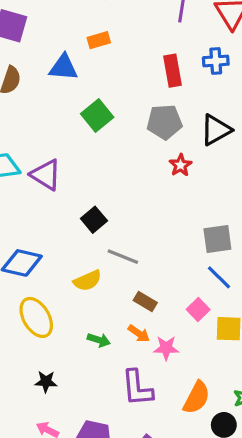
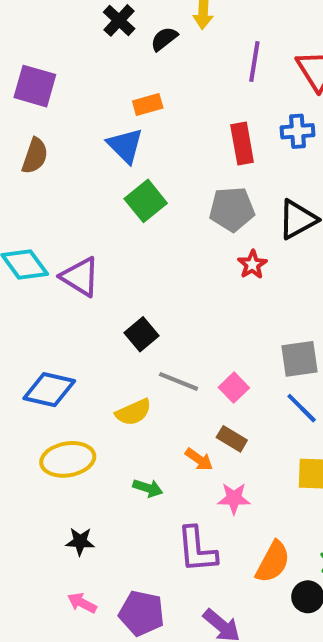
blue triangle: (63, 67) -> (125, 146), moved, turned 40
brown rectangle: (145, 301) -> (232, 439), moved
pink square: (198, 309) -> (234, 388), moved
yellow ellipse: (36, 317) -> (68, 459), turned -69
orange arrow: (139, 334) -> (199, 459), moved

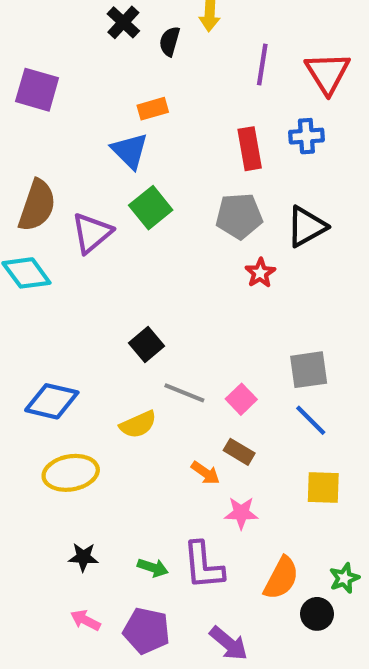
black semicircle: (164, 39) -> (170, 41), turned -36
brown semicircle: (35, 156) -> (37, 206), moved, size x1.4
purple triangle: (80, 277) -> (92, 233), moved, turned 48
green arrow: (148, 488) -> (153, 568), moved

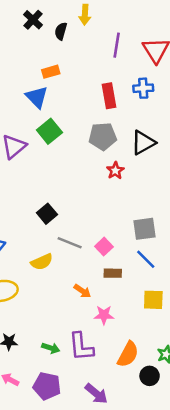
brown rectangle: (239, 452) -> (113, 273), moved, turned -30

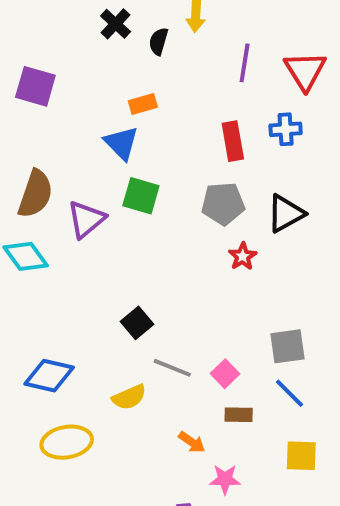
green square: (49, 131) -> (141, 196), turned -35

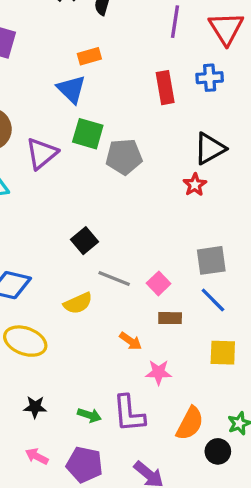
gray pentagon: (223, 204) -> (124, 157), moved
red star: (243, 256) -> (195, 185), moved
yellow ellipse: (67, 442) -> (25, 341), turned 30

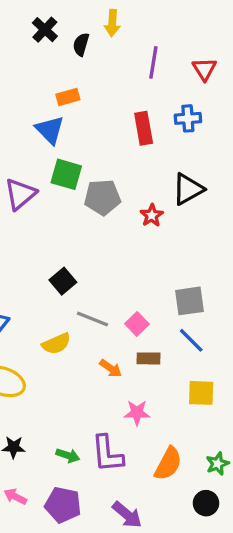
red triangle: (226, 28) -> (204, 69), size x0.7
red star: (195, 185) -> (152, 215), moved
orange arrow: (131, 341) -> (111, 368), moved
black circle: (218, 451) -> (206, 503), moved

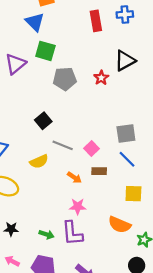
gray pentagon: (102, 197) -> (65, 79), moved
pink star: (137, 413) -> (78, 206), moved
orange semicircle: (168, 464) -> (119, 225), moved, turned 85

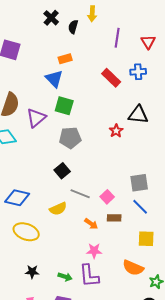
red rectangle: (96, 21) -> (111, 78), turned -36
black triangle: (125, 61) -> (138, 115), turned 35
gray pentagon: (65, 79) -> (70, 138), moved

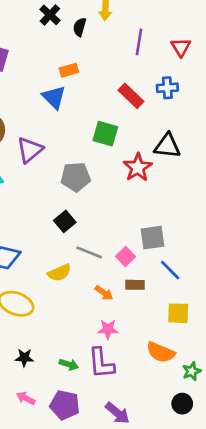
green square: (64, 106) -> (105, 134), moved
red star: (116, 131) -> (138, 167), size x1.5
gray square: (139, 183) -> (153, 238), moved

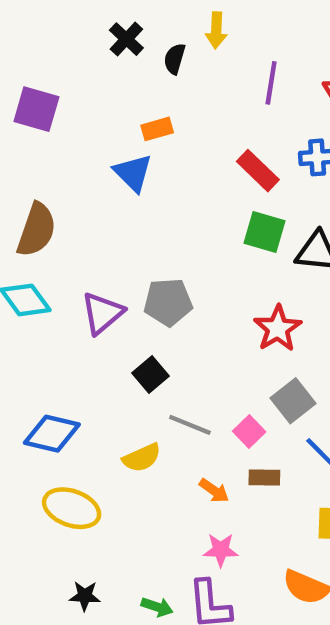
green square: (105, 134) -> (264, 232), moved
purple triangle: (30, 150) -> (102, 313), moved
red star: (138, 167) -> (278, 328), moved
gray square: (153, 238) -> (293, 401), turned -30

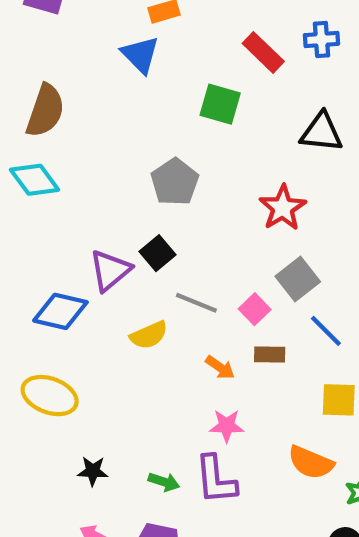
green square: (264, 232) -> (220, 104), moved
gray pentagon: (168, 302) -> (175, 182), turned -30
purple triangle: (102, 313) -> (110, 270), moved
yellow ellipse: (72, 508) -> (50, 396), moved

